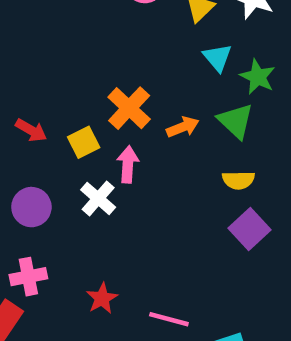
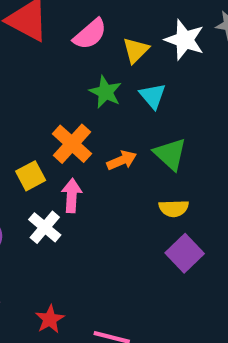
green star: (258, 77) -> (105, 92), moved

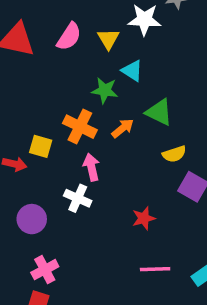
green star: (105, 92) -> (105, 90), moved
yellow square: (31, 176) -> (41, 146), moved, turned -30
red star: (50, 319) -> (144, 218), moved, turned 30

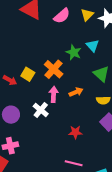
yellow triangle: (108, 39) -> (87, 15), moved
orange arrow: (123, 128) -> (76, 92), moved

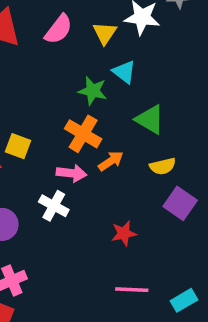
yellow triangle: (87, 15) -> (105, 33), moved
orange cross: (54, 69) -> (83, 134), moved
pink arrow: (54, 94) -> (71, 173), turned 105

